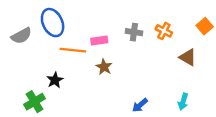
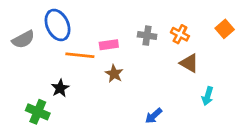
brown triangle: (188, 57) -> (189, 63), moved
green cross: (35, 102) -> (38, 112), turned -36
cyan arrow: (183, 102) -> (208, 96), moved

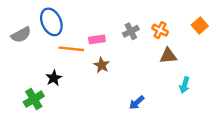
gray cross: (147, 36) -> (131, 31), turned -35
brown triangle: (189, 63) -> (168, 56), turned -36
green cross: (38, 112) -> (34, 99), turned 36

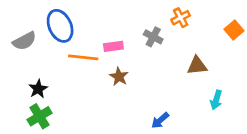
orange cross: (160, 30) -> (181, 18), moved, turned 35
gray cross: (131, 31) -> (153, 37), turned -35
black star: (54, 78) -> (38, 89), moved

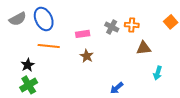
orange cross: (181, 18) -> (132, 25), moved, turned 32
gray semicircle: (24, 41) -> (18, 19), moved
orange line: (83, 57) -> (49, 46), moved

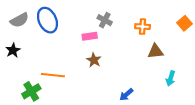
gray cross: (112, 27) -> (105, 20), moved
orange line: (49, 46) -> (53, 75), moved
black star: (28, 65) -> (13, 50), moved

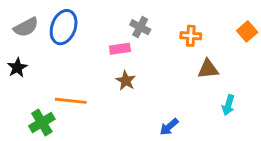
blue ellipse: (47, 20) -> (64, 27), turned 45

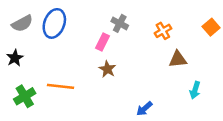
orange cross: (191, 36) -> (163, 31), turned -35
pink rectangle: (120, 49) -> (102, 42), turned -56
green cross: (42, 123) -> (25, 96), moved

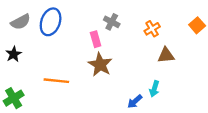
pink rectangle: (102, 42) -> (96, 39), turned -42
brown star: (107, 69) -> (100, 65), size x1.5
cyan arrow: (195, 90) -> (154, 89), moved
green cross: (25, 96) -> (14, 98), moved

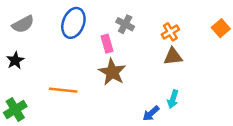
blue ellipse: (51, 22) -> (73, 23), moved
brown triangle: (166, 55) -> (173, 57), moved

